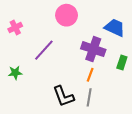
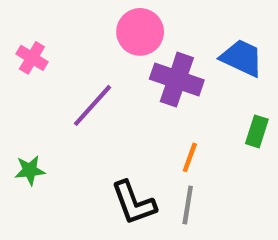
pink cross: (15, 28) -> (32, 58), turned -32
purple cross: (93, 49) -> (177, 80), moved
green star: (15, 73) -> (30, 170), moved

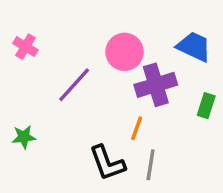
pink circle: (140, 32) -> (125, 52), moved
purple cross: (177, 80) -> (156, 85), moved, turned -36
orange line: (190, 157) -> (137, 128), moved

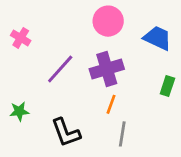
pink circle: (125, 52) -> (108, 21), moved
purple cross: (156, 85) -> (107, 69), moved
black L-shape: (107, 163) -> (66, 133), moved

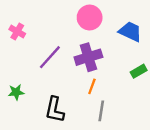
green rectangle: (167, 86) -> (139, 71), turned 42
black L-shape: (66, 133) -> (55, 110), turned 32

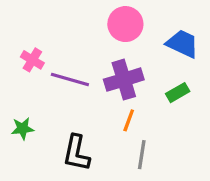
pink cross: (17, 31) -> (32, 60), moved
purple line: (50, 57) -> (70, 80), turned 64
green rectangle: (139, 71) -> (178, 93), moved

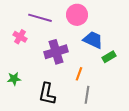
blue trapezoid: (183, 44) -> (93, 40), moved
purple line: (70, 80) -> (40, 18), moved
purple cross: (124, 80) -> (56, 52), moved

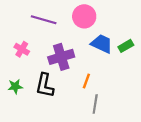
pink cross: (20, 37) -> (22, 49), moved
green rectangle: (109, 57) -> (126, 46), moved
black L-shape: (47, 94) -> (45, 85), moved

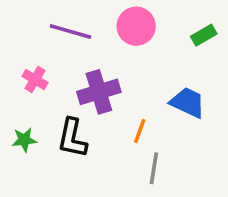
blue trapezoid: (102, 44) -> (188, 103), moved
green rectangle: (126, 46) -> (204, 35), moved

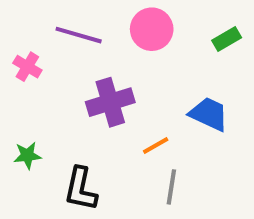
pink cross: (35, 79) -> (27, 67), moved
orange line: (140, 131) -> (156, 146), turned 40
black L-shape: (72, 138) -> (81, 189), moved

